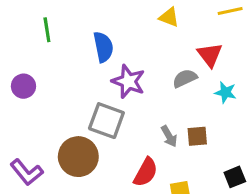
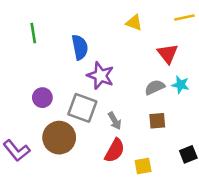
gray semicircle: (185, 78) -> (155, 87), moved
purple circle: (23, 86) -> (42, 98), moved
gray arrow: (169, 136) -> (115, 121), moved

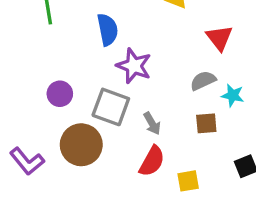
cyan star: (181, 85) -> (233, 95), moved

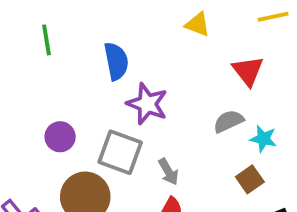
brown square: (206, 123) -> (250, 179), moved, turned -30

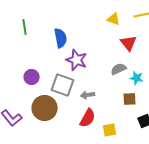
yellow triangle: (198, 24) -> (114, 19), moved
gray arrow: (168, 172) -> (88, 95), turned 112
brown square: (250, 179) -> (130, 99), turned 32

